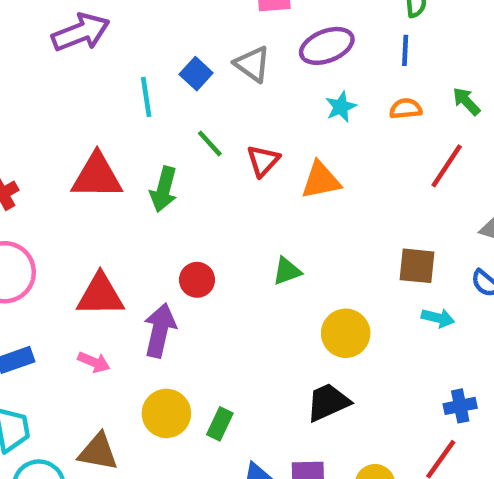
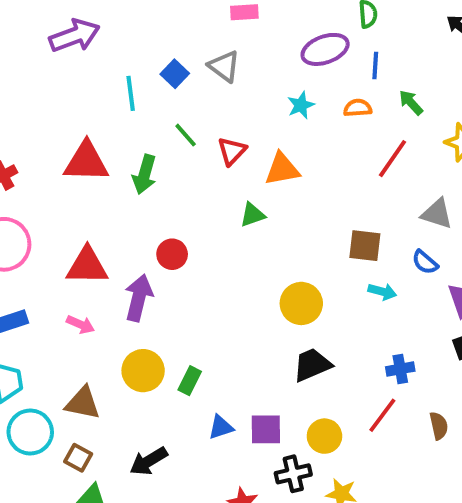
purple ellipse: (327, 46) -> (325, 49), moved
blue line: (405, 50) -> (375, 66), moved
green triangle: (287, 271) -> (252, 215), moved
black trapezoid: (328, 402) -> (312, 365), moved

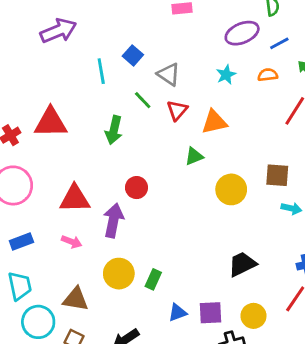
gray triangle: (224, 66) -> (169, 74), moved
blue line: (375, 66) -> (279, 43), turned 60
red triangle: (86, 162) -> (51, 123), moved
yellow circle: (301, 303) -> (231, 189), moved

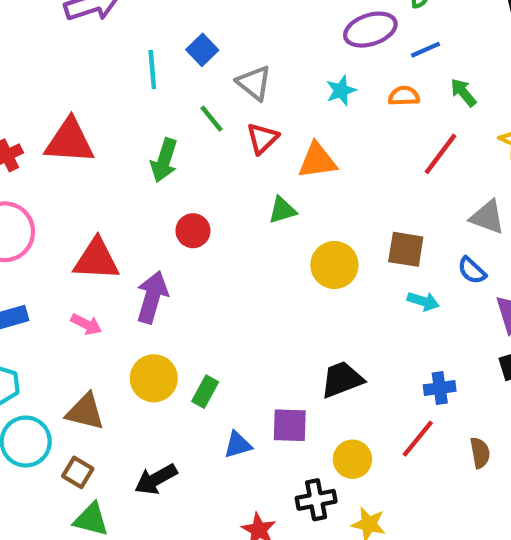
red circle: (136, 188) -> (193, 231), moved
purple square: (210, 313) -> (290, 425), moved

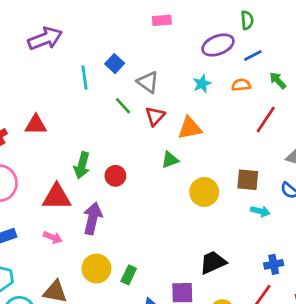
red triangle: (69, 141) -> (36, 125), size x0.7
green arrow: (164, 160) -> (82, 165), moved

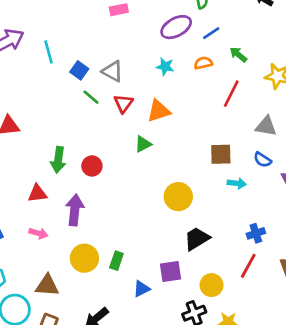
blue square: (115, 64) -> (79, 70), moved
cyan line: (85, 78) -> (48, 52), moved
cyan star: (202, 84) -> (165, 66), turned -30
yellow circle: (204, 192) -> (178, 197), moved
red triangle: (57, 197) -> (37, 193), size x0.7

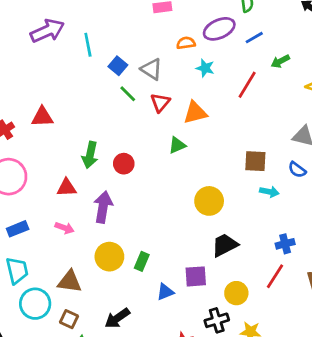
green arrow: (238, 55) -> (280, 61), turned -72
orange semicircle: (203, 63) -> (186, 43), moved
red line: (231, 94) -> (247, 85), moved

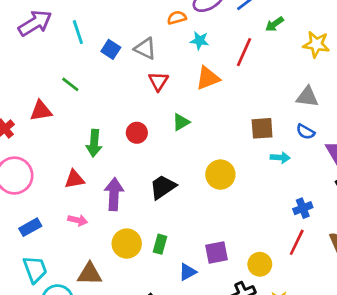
green line: (128, 94) -> (70, 84), moved
orange triangle: (195, 113) -> (208, 78), moved
red circle: (124, 164) -> (137, 133), moved
black trapezoid: (225, 245) -> (163, 187), moved

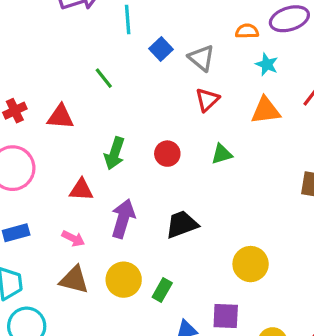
red triangle: (41, 111) -> (60, 117), moved
yellow circle: (220, 175) -> (251, 264), moved
brown triangle: (90, 274) -> (74, 280), moved

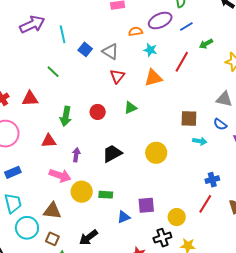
purple arrow: (123, 219) -> (76, 155), size x0.6
pink arrow: (73, 238) -> (60, 175), moved, size x1.5
yellow circle: (251, 264) -> (156, 153), moved
brown triangle: (74, 280) -> (52, 211), moved
green rectangle: (162, 290) -> (106, 195), turned 72

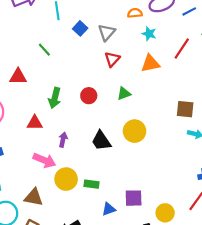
gray triangle: (110, 51) -> (107, 32), turned 36
black trapezoid: (112, 153) -> (101, 141), turned -100
yellow circle: (156, 153) -> (135, 131), moved

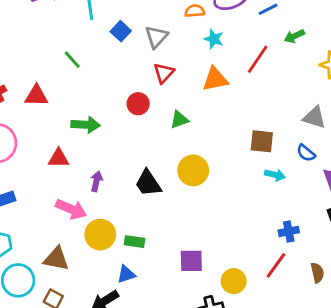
red circle: (89, 96) -> (138, 104), moved
green arrow: (55, 98) -> (86, 125), turned -102
blue triangle: (109, 209) -> (126, 274), moved

